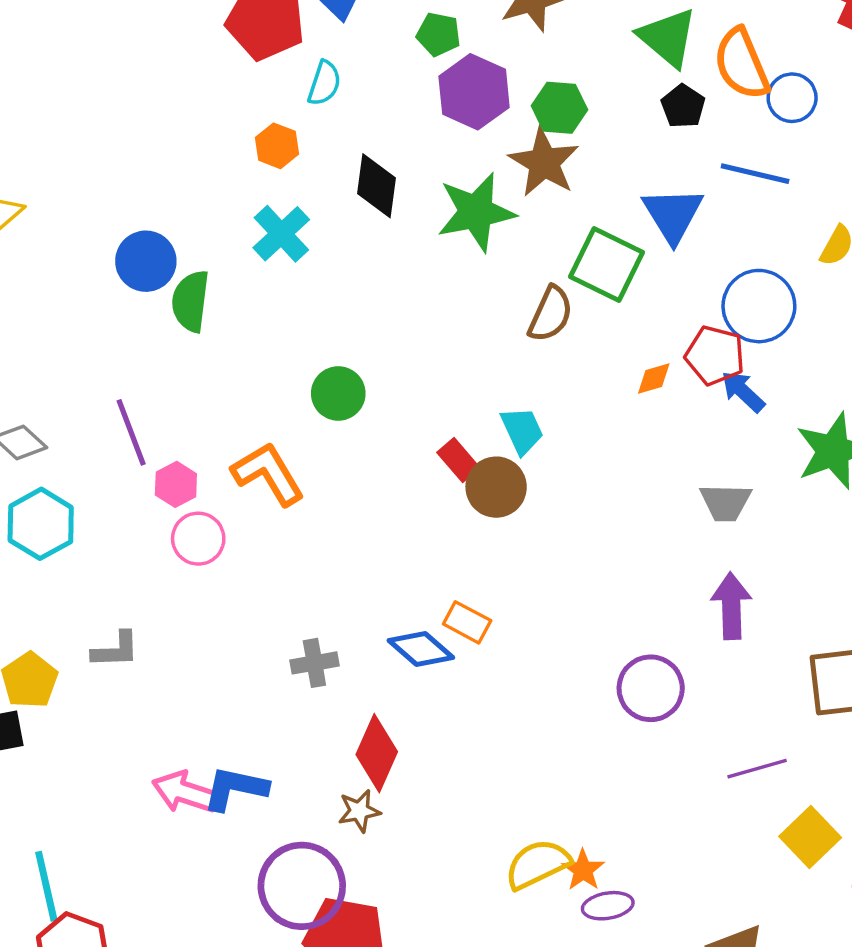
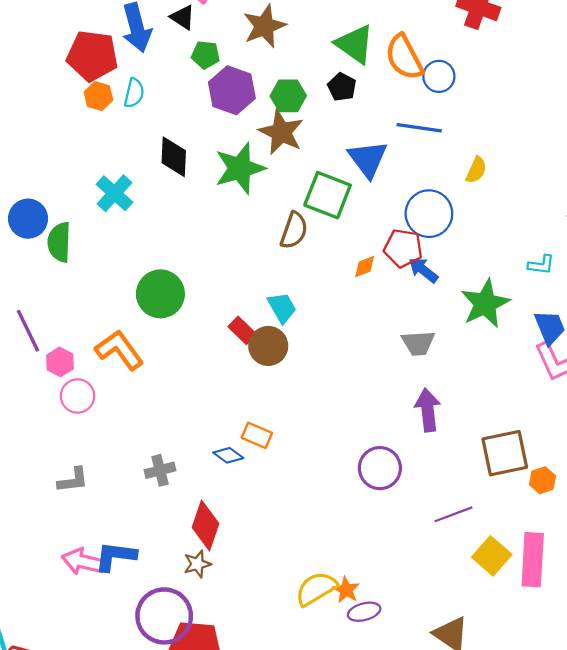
black pentagon: (683, 106) -> (342, 87), moved
orange hexagon: (277, 146) -> (98, 96), moved
green circle: (338, 393) -> (160, 294), size x1.4
blue diamond: (421, 649) -> (228, 455), size x0.7
gray L-shape: (116, 650) -> (73, 480), moved

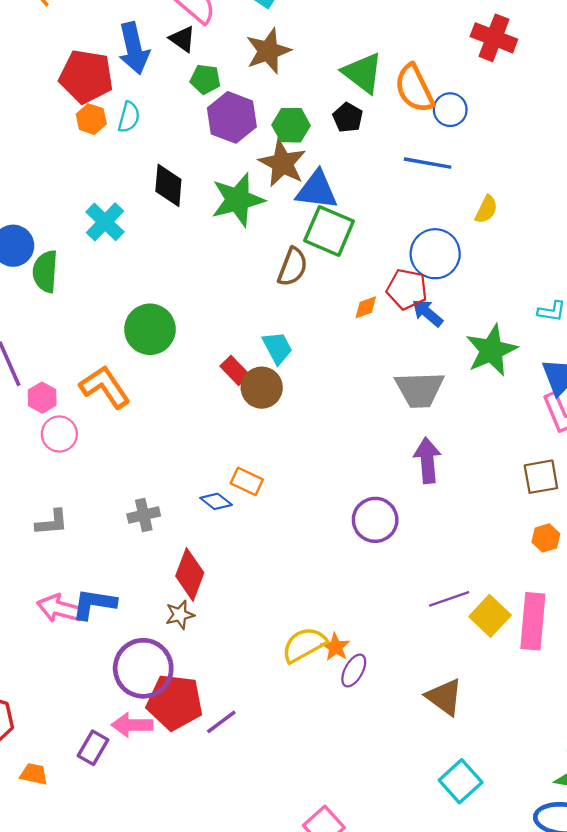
blue triangle: (368, 159) -> (317, 190), moved, turned -48
gray trapezoid: (418, 343) -> (420, 390), size x1.4
brown square: (505, 453) -> (541, 477), moved, size x0.7
purple line: (453, 514) -> (449, 599), moved
purple ellipse: (364, 612) -> (354, 671), turned -48

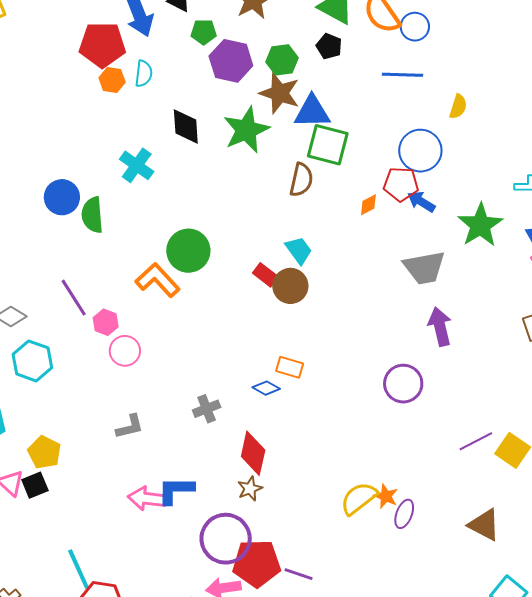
orange L-shape: (105, 387) -> (158, 280), moved
purple line: (221, 722) -> (299, 574), turned 64

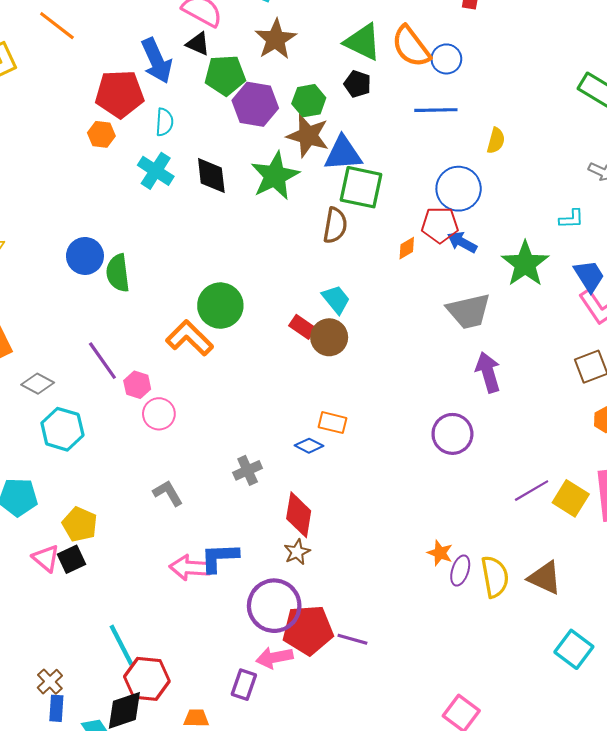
green pentagon: (204, 32) -> (225, 75), size x1.5
orange hexagon: (112, 80) -> (101, 134), moved
cyan cross: (137, 165) -> (156, 171), moved
gray L-shape: (130, 427) -> (168, 493), turned -104
yellow semicircle: (359, 498) -> (495, 577), moved, turned 120

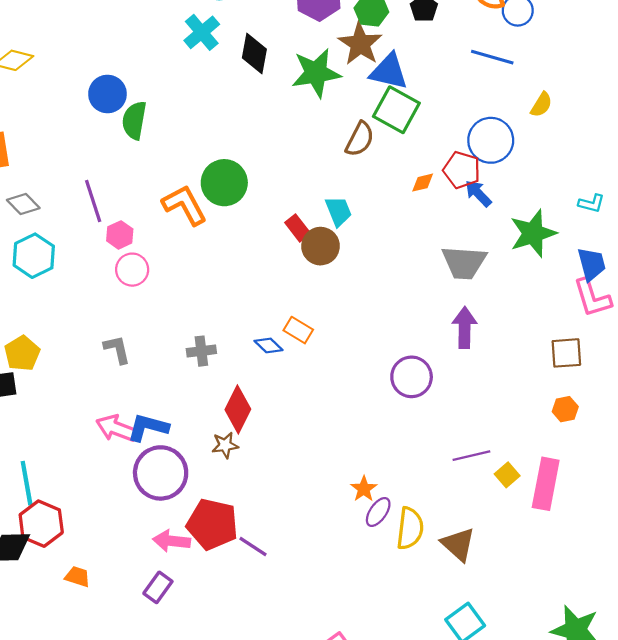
yellow square: (571, 498) -> (507, 475), size x0.7
purple circle: (274, 606) -> (161, 473), moved
purple rectangle: (244, 685) -> (158, 587), moved

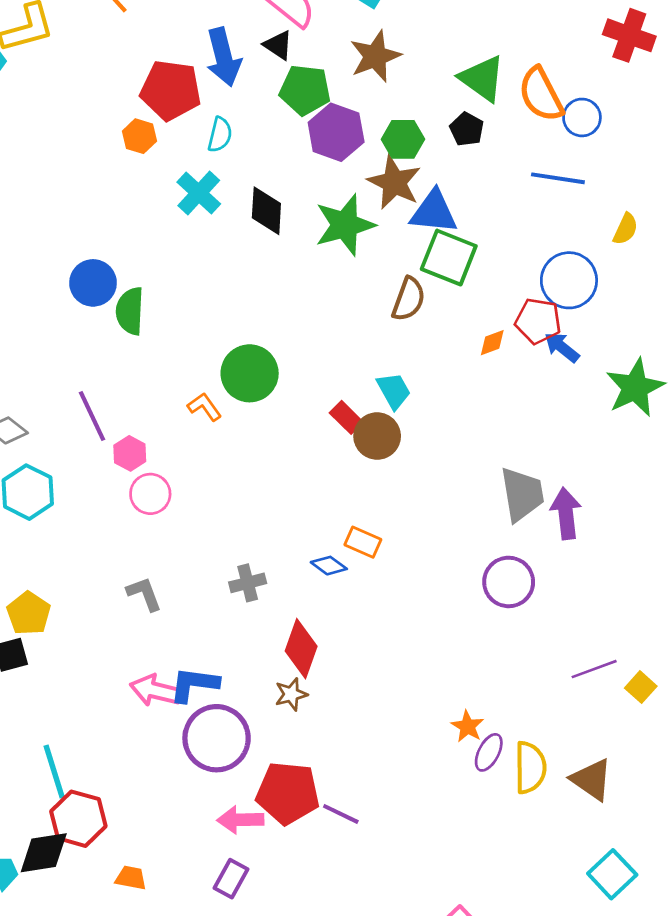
orange L-shape: (185, 205) -> (204, 407), size x0.6
gray trapezoid: (464, 262) -> (522, 494), moved, turned -96

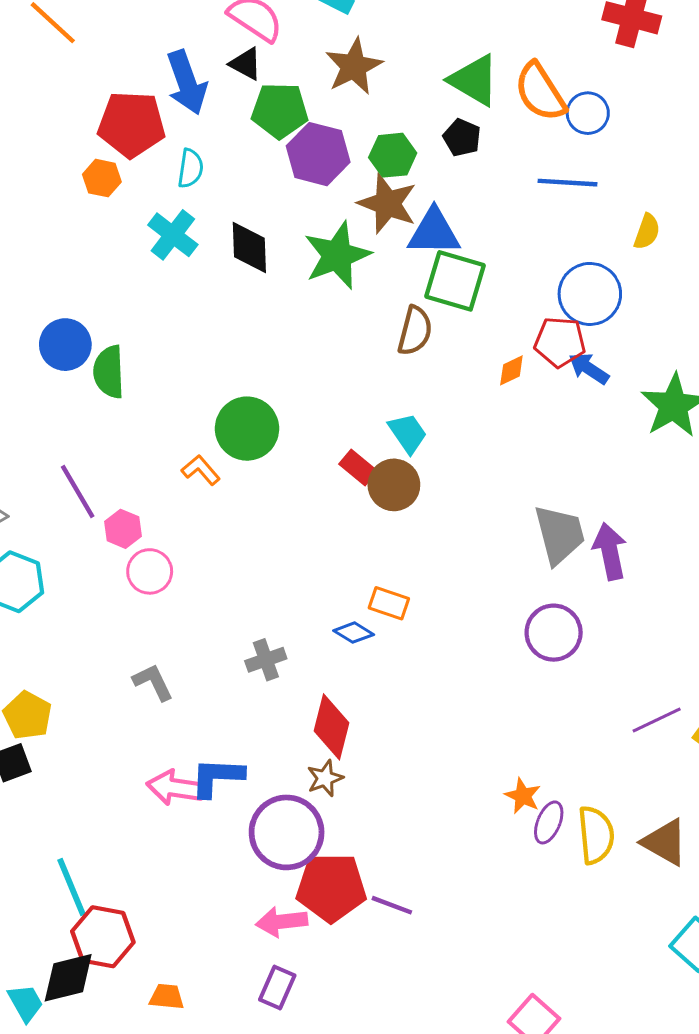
purple circle: (217, 738) -> (287, 832), moved

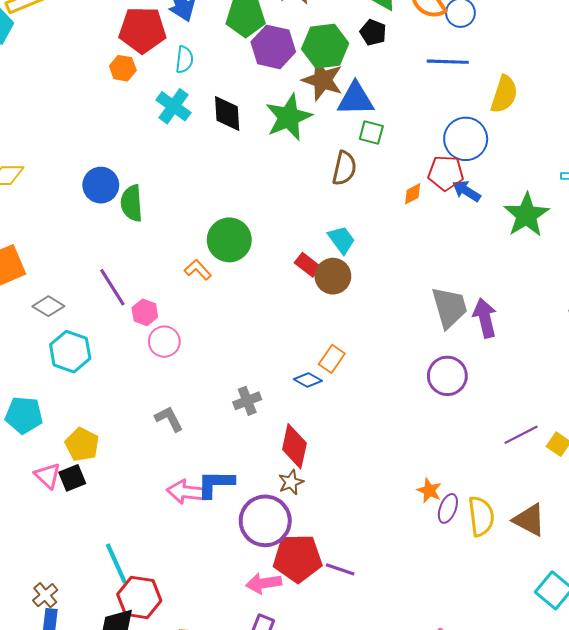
green hexagon: (393, 155) -> (325, 46), size x1.4
yellow semicircle: (647, 232) -> (504, 94), size x1.5
green square: (455, 281) -> (371, 133), size x0.6
orange rectangle: (389, 603) -> (332, 359), turned -72

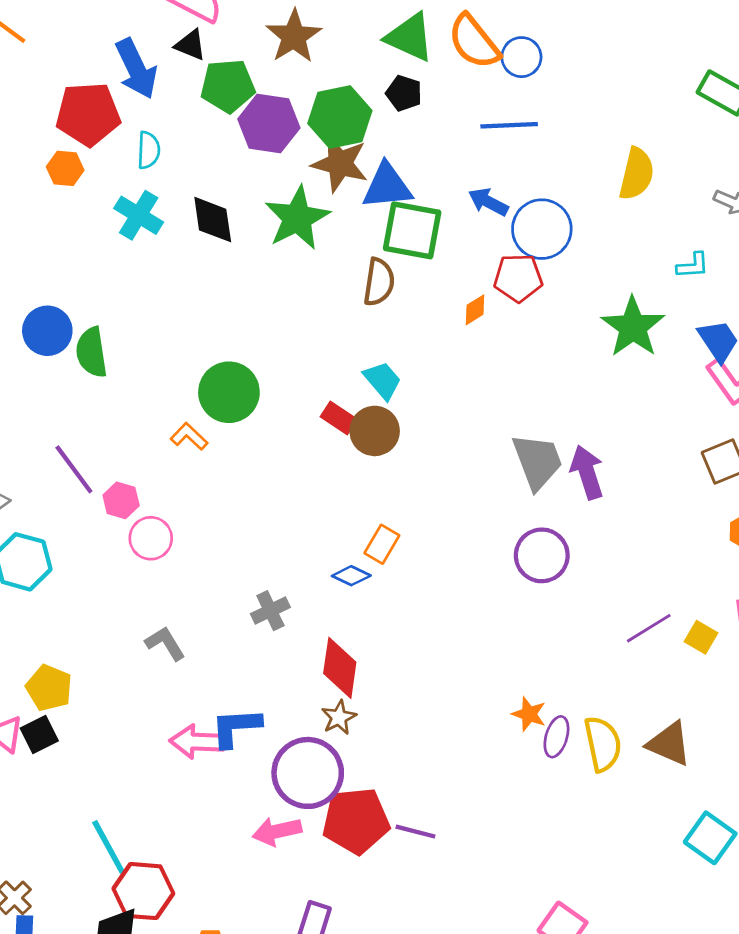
yellow semicircle: (504, 94) -> (637, 174), moved
green square: (371, 133) -> (412, 230), size x1.8
blue arrow: (466, 191) -> (488, 202), moved
pink arrow: (264, 583) -> (277, 831), moved

